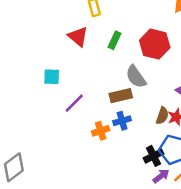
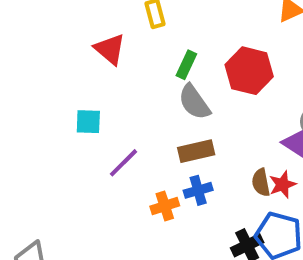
red triangle: (78, 36) -> (110, 49), moved
gray semicircle: (136, 77) -> (194, 102), moved
brown semicircle: (162, 116) -> (261, 182), turned 150

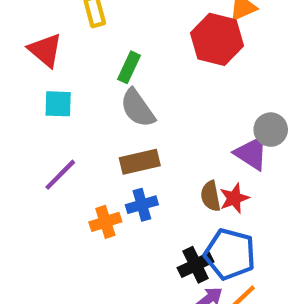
red hexagon: (249, 71) -> (217, 39), moved
cyan square: (88, 122) -> (58, 104), moved

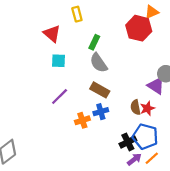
brown rectangle: (140, 162) -> (100, 90), turned 42

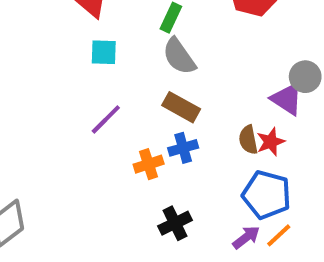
black cross: (128, 142) -> (175, 223), moved

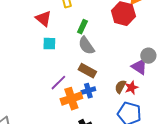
purple line: (106, 119) -> (58, 83), moved
brown semicircle: (248, 140) -> (120, 87), turned 40
orange cross: (149, 164) -> (71, 99), size x1.5

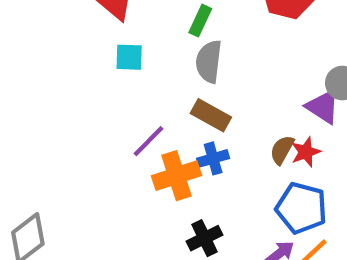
gray semicircle: (86, 46) -> (209, 61), turned 42

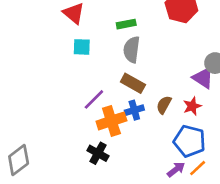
green rectangle: (200, 21) -> (126, 24), turned 54
brown semicircle: (282, 150) -> (164, 105), moved
black cross: (204, 238) -> (98, 153), moved, turned -35

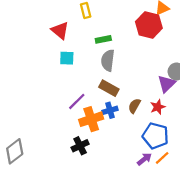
purple triangle: (203, 78) -> (167, 84), turned 42
black cross: (98, 153) -> (80, 146), turned 35

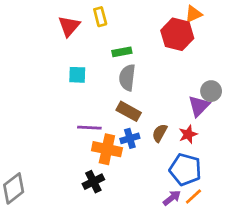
red triangle: (60, 30) -> (69, 26), moved, turned 30
purple line: (77, 101) -> (89, 128), turned 48
orange cross: (91, 119) -> (107, 149), turned 30

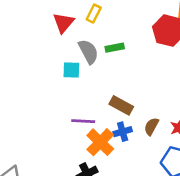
yellow rectangle: (100, 17) -> (94, 14), turned 42
gray semicircle: (127, 78) -> (88, 52), moved, turned 145
orange cross: (107, 149) -> (100, 142), turned 32

